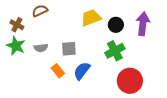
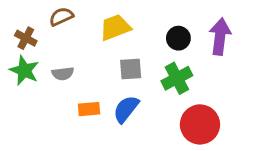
yellow trapezoid: (91, 18) -> (115, 27), moved
gray square: (69, 49) -> (131, 69), moved
orange rectangle: (58, 71) -> (89, 109), turned -56

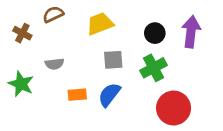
green star: (24, 71) -> (21, 84), moved

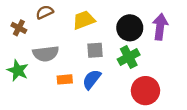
black circle: (155, 33) -> (130, 28), size x1.5
gray semicircle: (54, 64) -> (46, 54), size x1.6

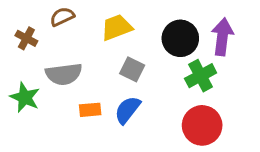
gray square: (95, 50) -> (132, 69), turned 30
green cross: (129, 57) -> (201, 76), moved

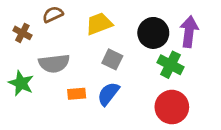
green cross: (201, 76) -> (171, 65), turned -35

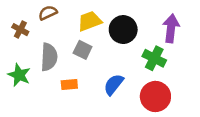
black circle: (153, 33) -> (123, 30), moved
gray square: (112, 59) -> (83, 50), moved
gray semicircle: (54, 63) -> (49, 57), turned -80
blue semicircle: (108, 94) -> (114, 85), moved

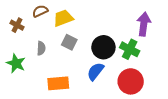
yellow trapezoid: (90, 21) -> (63, 18), moved
black circle: (123, 30) -> (103, 47), moved
gray semicircle: (49, 57) -> (41, 48), size x0.6
orange rectangle: (69, 85) -> (58, 83), moved, size x1.5

